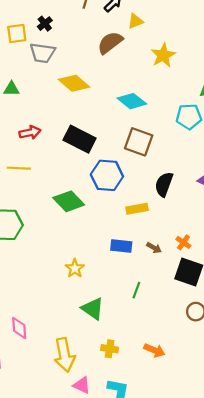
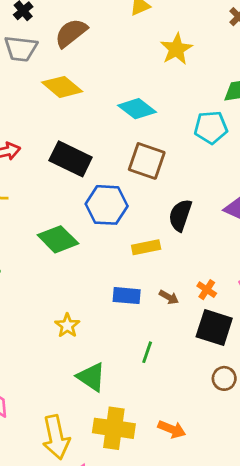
brown semicircle: (110, 43) -> (71, 33), moved
yellow cross: (110, 349) -> (114, 428), size x1.8

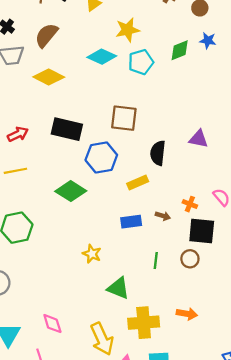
yellow star: (176, 49) -> (128, 30), turned 30
cyan diamond: (137, 109) -> (102, 57), moved
cyan pentagon: (211, 127) -> (141, 62), moved
brown circle: (224, 378) -> (190, 259), moved

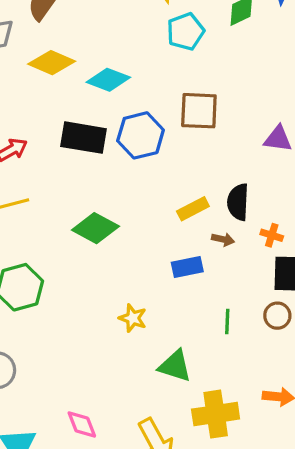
cyan diamond: (102, 57) -> (108, 80), moved
brown square: (124, 118) -> (199, 111), moved
black semicircle: (158, 153) -> (238, 202), moved
blue hexagon: (101, 158) -> (141, 135), moved
brown arrow: (163, 216) -> (223, 239), moved

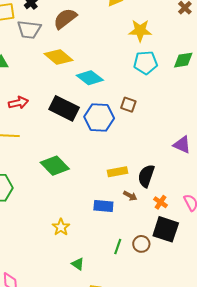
brown square: (199, 111) -> (128, 105), moved, size x0.6
brown circle: (277, 316) -> (141, 244), moved
green triangle: (175, 366) -> (78, 264), size x0.6

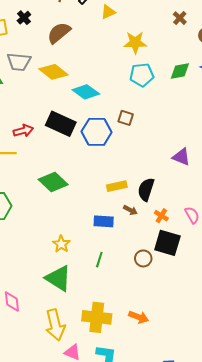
gray trapezoid: (29, 29) -> (19, 62), moved
red arrow: (18, 103) -> (23, 131), moved
green line: (118, 247) -> (99, 260), moved
green triangle: (78, 264) -> (58, 278), moved, size x2.0

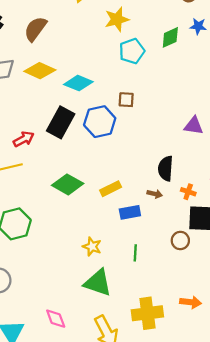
black rectangle: (61, 124) -> (61, 122), turned -72
yellow rectangle: (117, 186) -> (111, 189), moved

